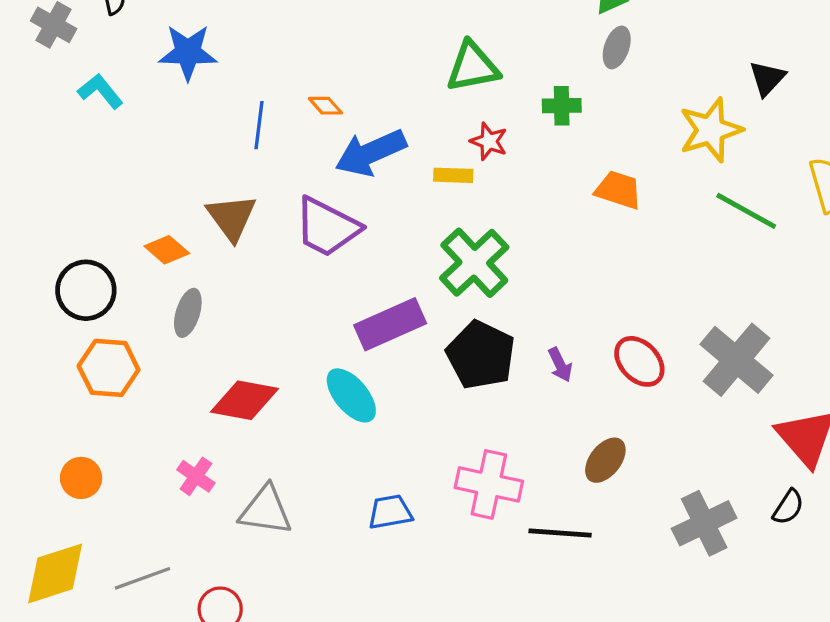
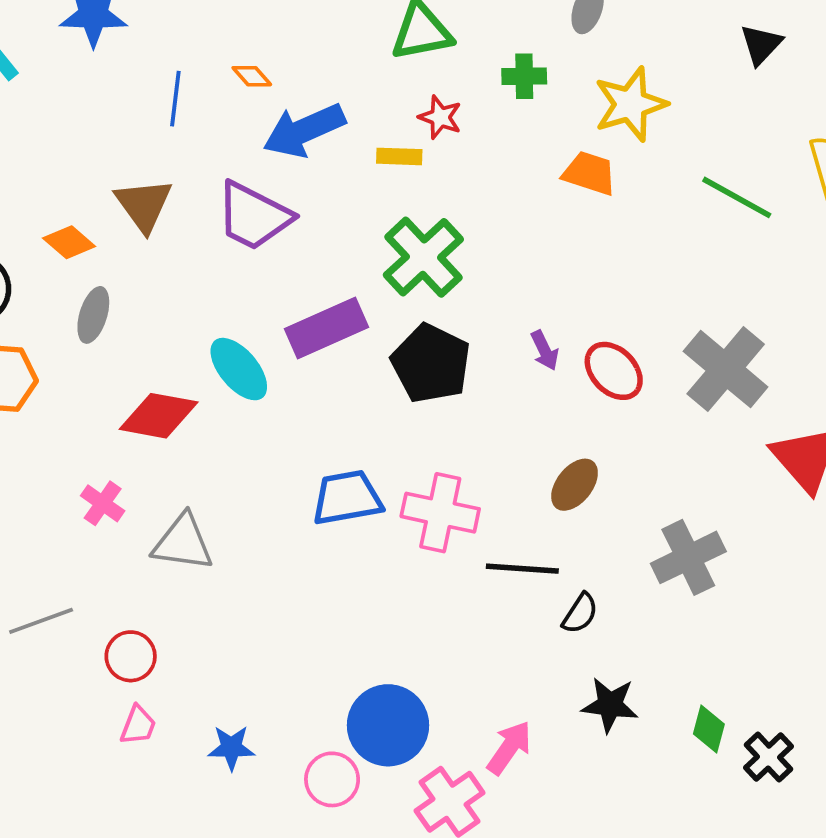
yellow star: (711, 130) -> (630, 104), moved
purple arrow: (560, 365) -> (545, 350), moved
cyan ellipse: (351, 395) -> (239, 369), moved
black semicircle: (788, 507) -> (580, 613), moved
blue trapezoid: (390, 512) -> (347, 498), moved, size x1.4

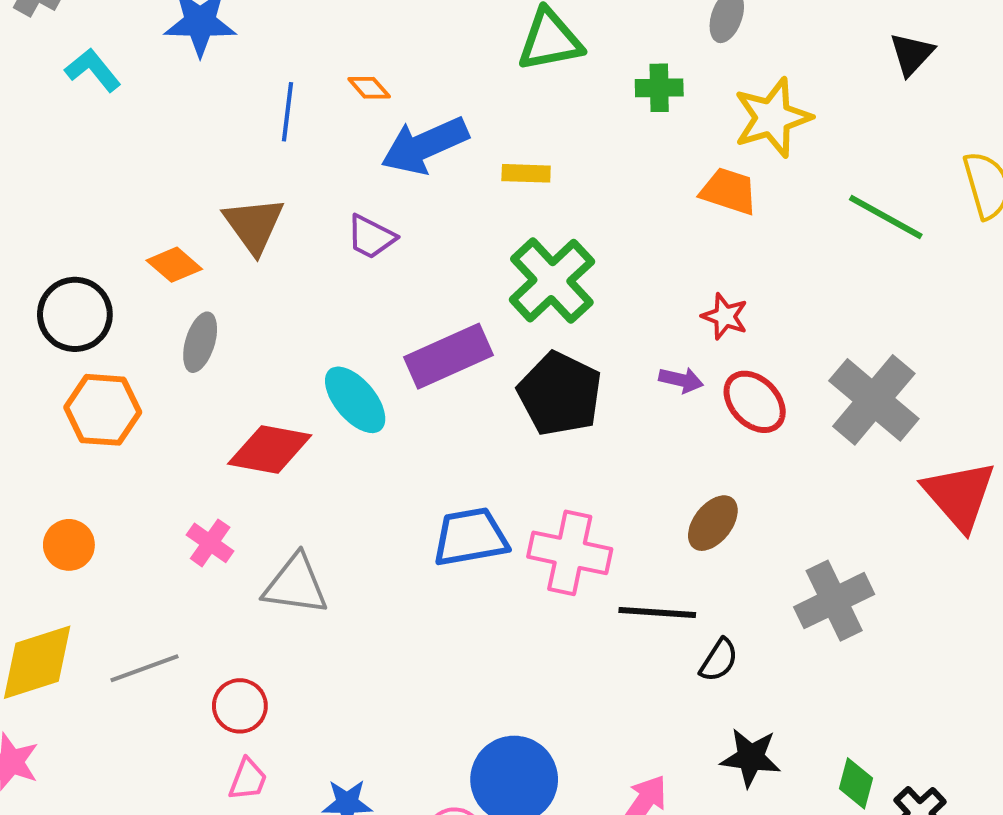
red star: (440, 117) -> (725, 316), moved
purple trapezoid: (254, 216) -> (371, 237), size x0.6
purple arrow: (545, 350) -> (681, 380), turned -51

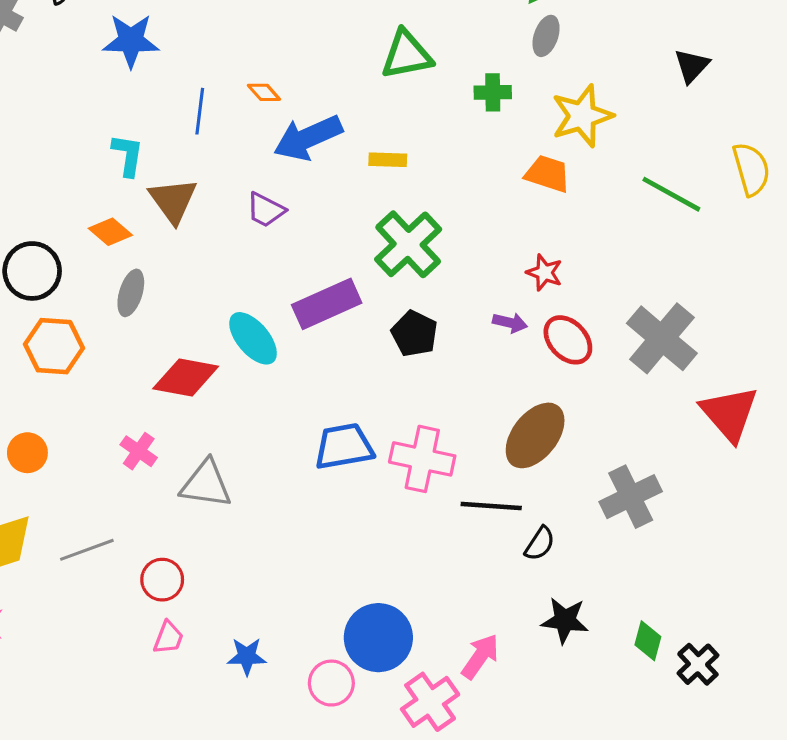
cyan L-shape: (93, 70) -> (128, 155), moved, turned 48
black pentagon: (560, 394) -> (414, 334), size x0.7
brown ellipse: (713, 523) -> (535, 435), size x1.5

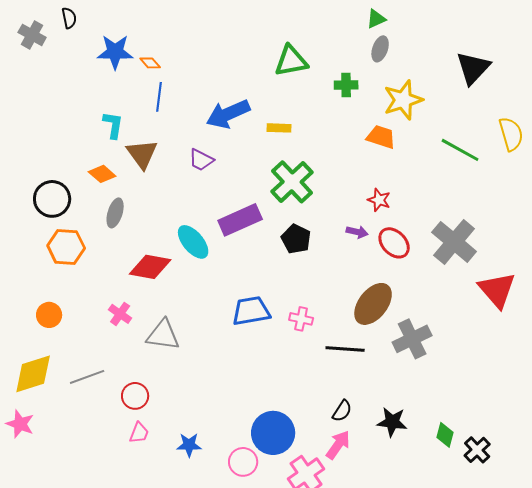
black triangle: (692, 66) -> (473, 68), size x1.5
orange diamond: (264, 92) -> (150, 63), moved
pink cross: (422, 459) -> (301, 319), size x0.6
gray cross: (631, 497) -> (412, 339), moved
black semicircle: (540, 544) -> (342, 411), moved

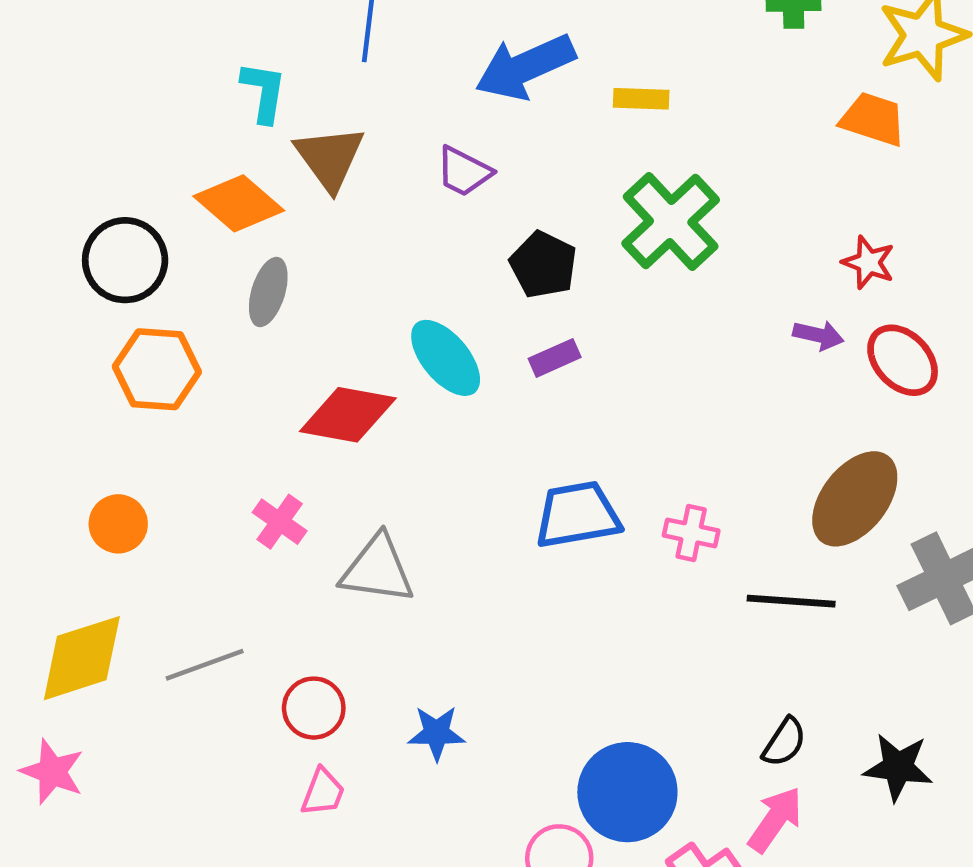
orange diamond: (102, 174) -> (239, 203), size x1.4
purple rectangle: (240, 220) -> (555, 358), moved, size x0.5
black pentagon: (296, 239) -> (543, 265), moved
blue star: (189, 445) -> (436, 733), moved

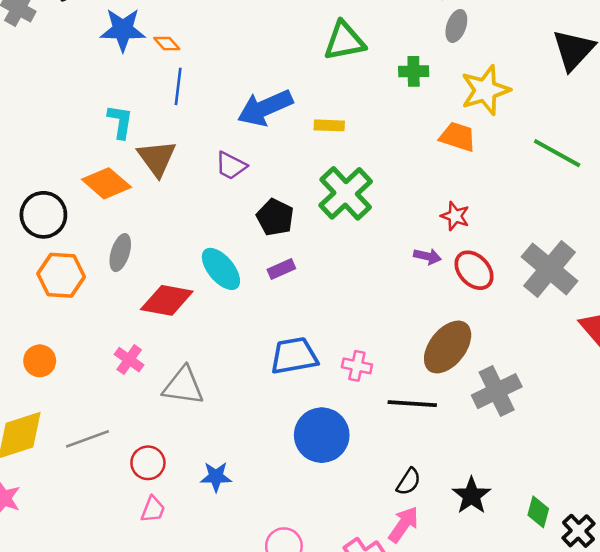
gray ellipse: (268, 292) -> (120, 253), moved
black star: (898, 767) -> (471, 496), turned 30
blue circle: (627, 792) -> (322, 435), moved

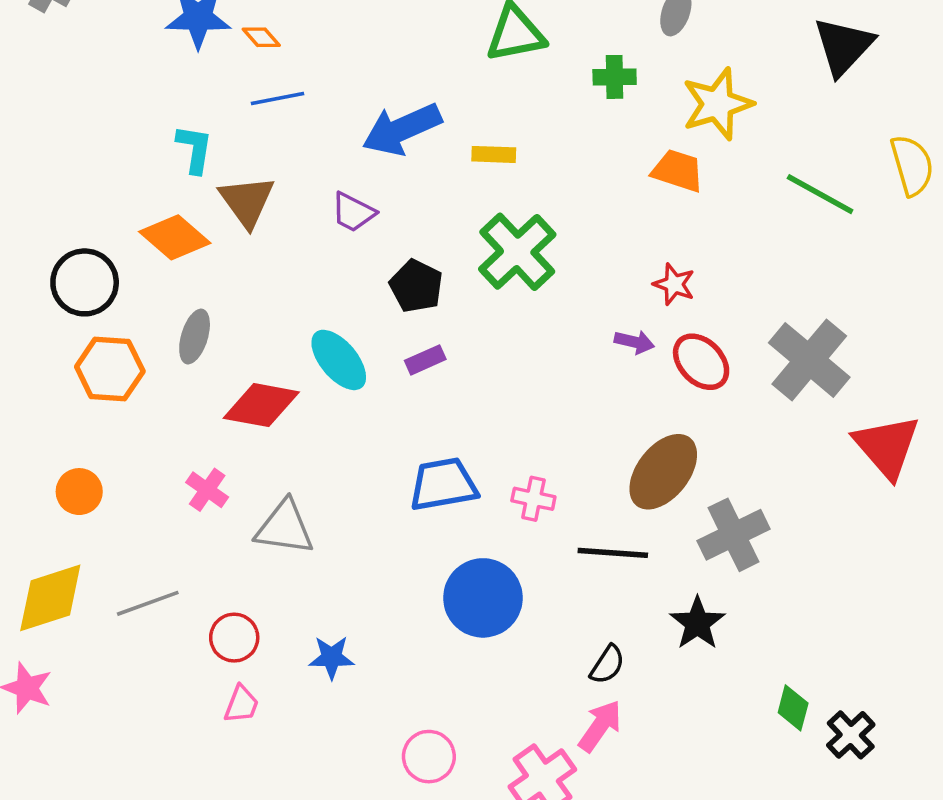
blue line: (178, 86) -> (277, 99), turned 72
black star: (471, 496) -> (697, 623), moved

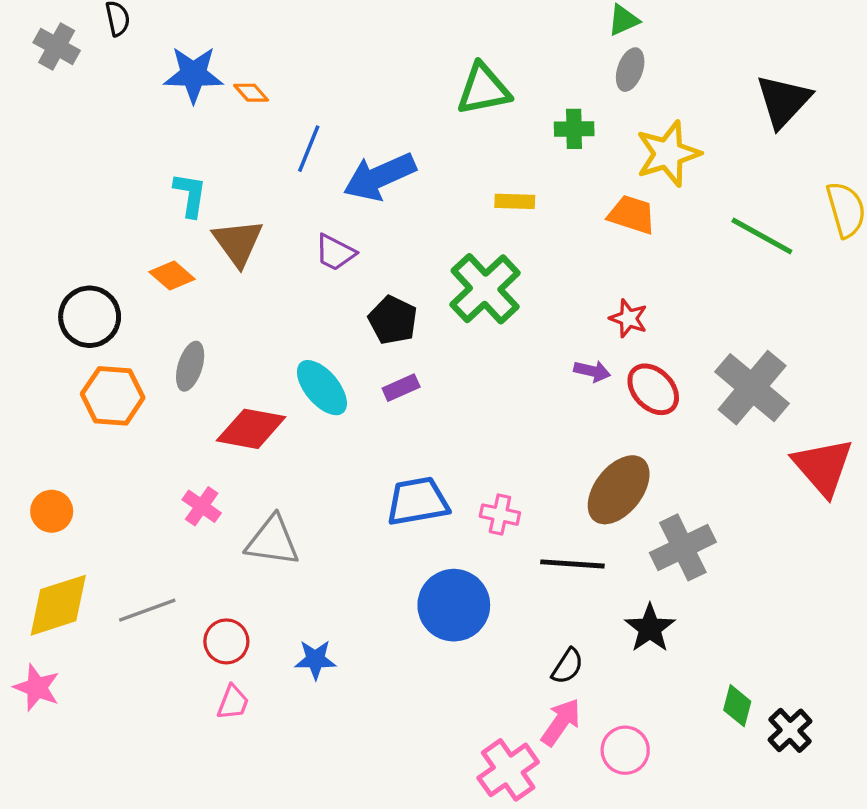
blue line: (277, 99) -> (309, 149), moved, turned -57
yellow rectangle: (494, 154) -> (515, 201), moved
orange diamond: (175, 237) -> (172, 276), size x0.7
orange circle: (79, 492) -> (52, 511), moved
pink circle: (429, 757) -> (625, 750), moved

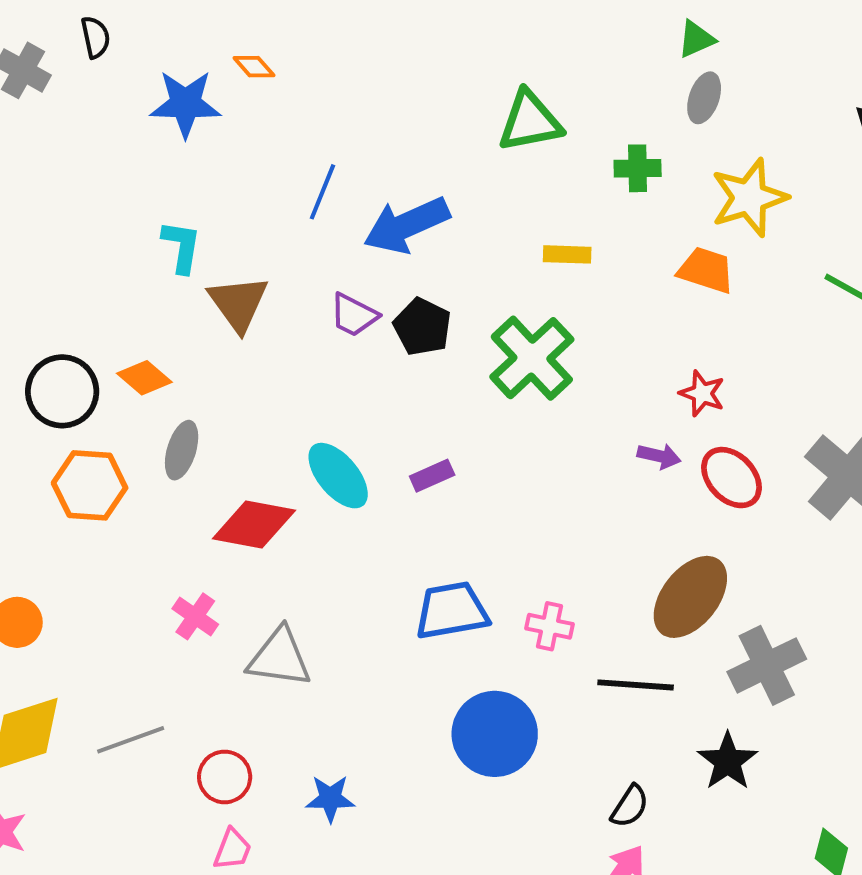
orange diamond: (251, 93) -> (254, 67), moved
orange diamond: (172, 276) -> (144, 378), moved
black pentagon: (393, 320) -> (422, 327), moved

